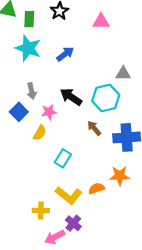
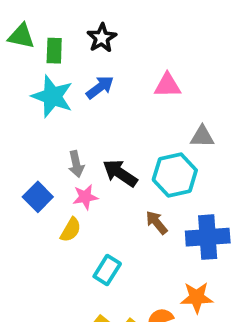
pink triangle: (101, 22) -> (168, 85), moved
blue arrow: (65, 54) -> (100, 87), moved
gray arrow: (32, 91) -> (76, 164), moved

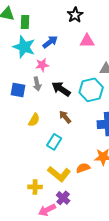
black star: (102, 38) -> (75, 15), moved
blue square: (38, 197) -> (18, 90), moved, turned -35
pink star: (85, 197) -> (42, 65), moved
brown arrow: (157, 222) -> (65, 117), moved

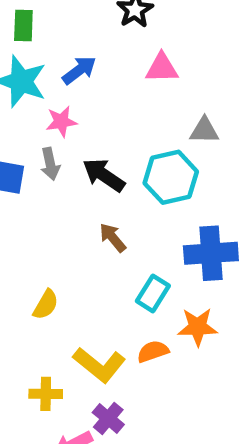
yellow semicircle: (34, 120) -> (46, 305), moved
cyan rectangle: (54, 142) -> (153, 293), moved

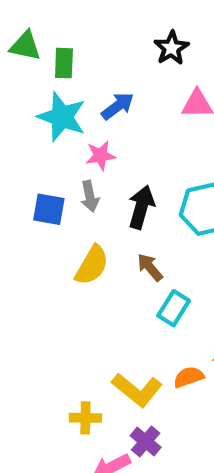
black arrow: (104, 175) -> (141, 207), turned 72
cyan rectangle: (153, 293) -> (174, 308), moved
yellow semicircle: (46, 305) -> (92, 265), moved, size x1.4

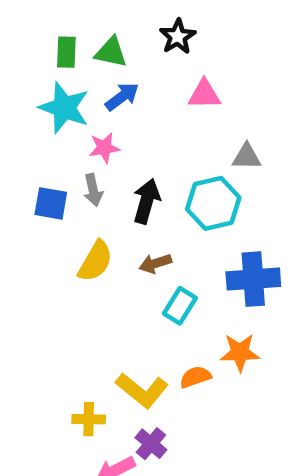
green triangle: (25, 46) -> (111, 52), moved
brown arrow: (150, 267) -> (155, 263), turned -68

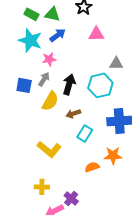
green rectangle: (66, 52) -> (31, 14), turned -64
gray arrow: (93, 190) -> (44, 79), turned -136
yellow semicircle: (95, 261) -> (50, 101), moved
yellow L-shape: (142, 390) -> (49, 149), moved

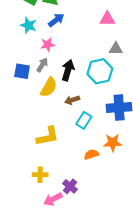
pink triangle: (96, 34) -> (107, 19), moved
cyan star: (30, 40) -> (28, 25), size x0.7
yellow L-shape: (49, 149) -> (48, 136), turned -50

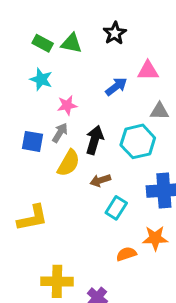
blue arrow: (56, 20) -> (116, 87), moved
yellow L-shape: (48, 136) -> (32, 218), moved
yellow cross: (40, 175) -> (57, 281), size x1.5

